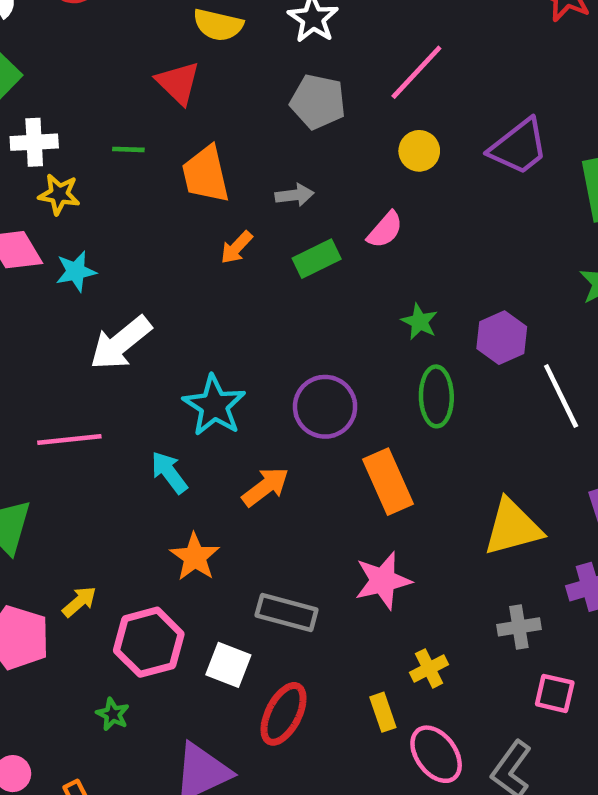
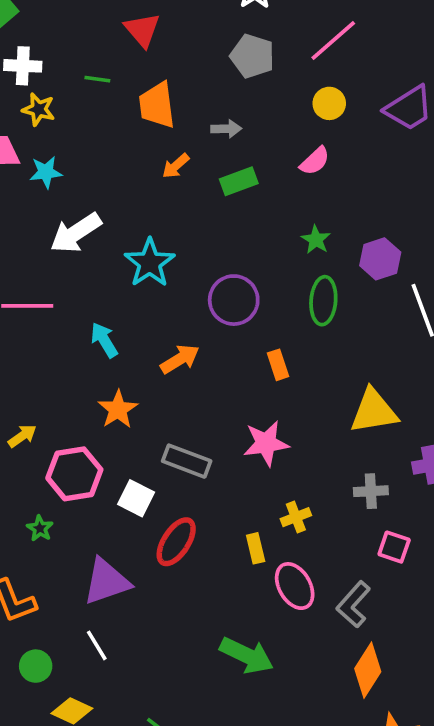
pink semicircle: (385, 230) -> (315, 161), moved
cyan star: (214, 406) -> (150, 263), moved
orange rectangle: (388, 482) -> (278, 365), size x0.6

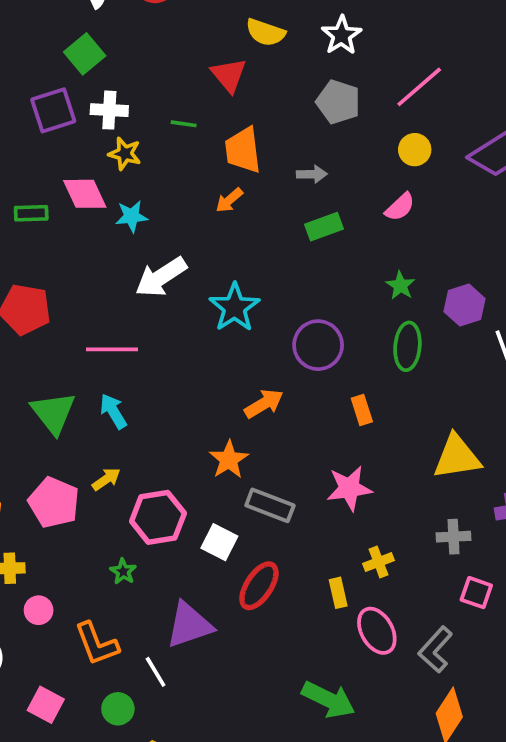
orange arrow: (176, 166) -> (229, 200), moved
cyan arrow: (104, 340) -> (113, 411), moved
orange star: (118, 409) -> (229, 460), moved
white line: (97, 645) -> (156, 672), moved

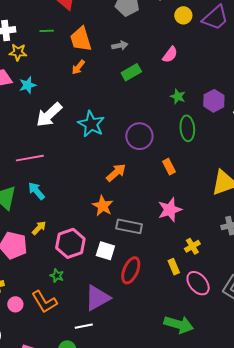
yellow circle: (415, 150) -> (183, 15), moved
orange L-shape: (97, 644) -> (44, 302), moved
white line: (156, 672) -> (84, 326), turned -60

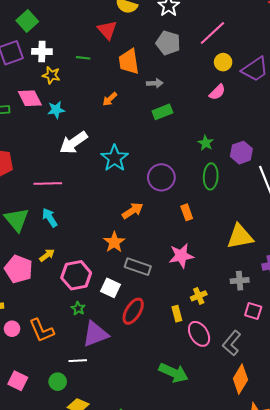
orange trapezoid: (81, 39) -> (129, 61), moved
pink semicircle: (170, 55) -> (217, 92), moved
green star: (57, 276) -> (78, 308), moved

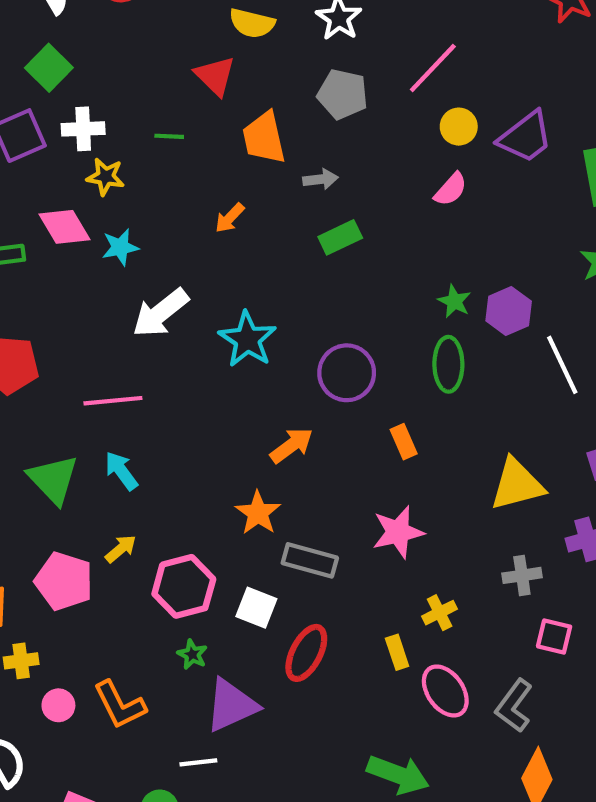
green star: (206, 143) -> (454, 301), moved

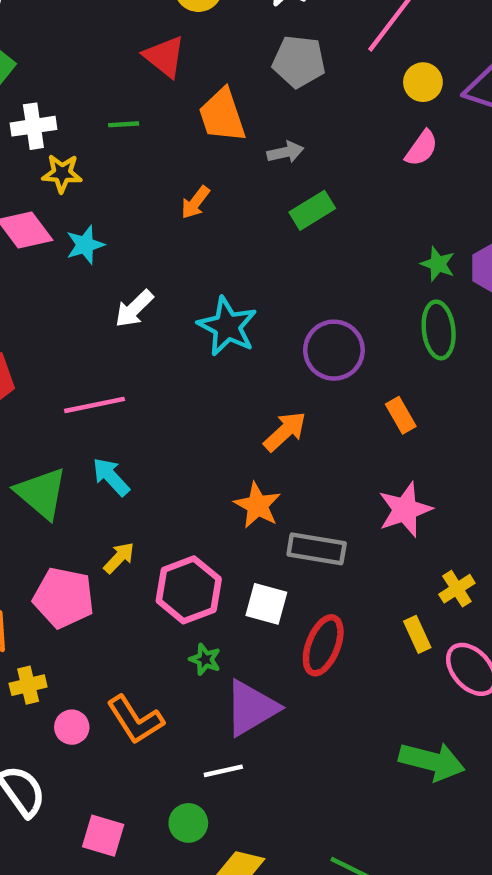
white arrow: (160, 313) -> (134, 309), size x0.7

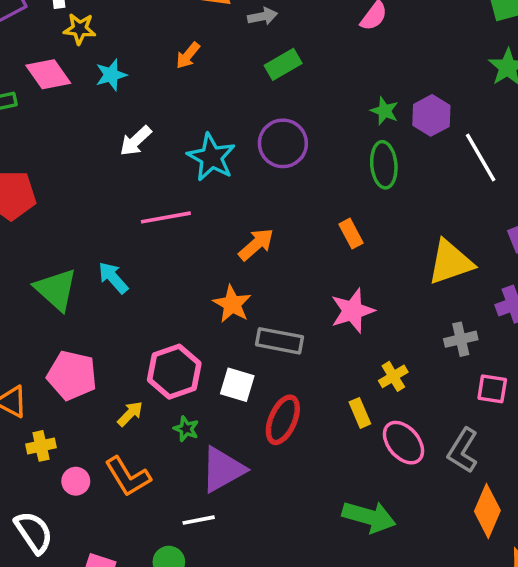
cyan star: (85, 245) -> (111, 75), moved
purple circle: (334, 350) -> (283, 143), moved
pink line: (95, 405) -> (166, 217), moved
yellow arrow: (119, 558) -> (130, 414), moved

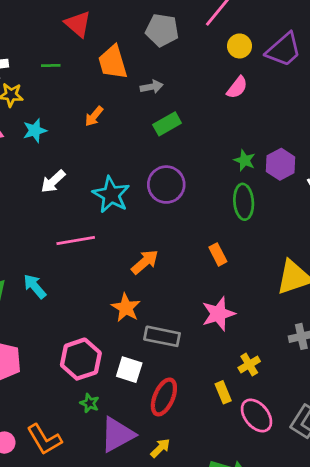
yellow arrow: (130, 414) -> (160, 448), moved

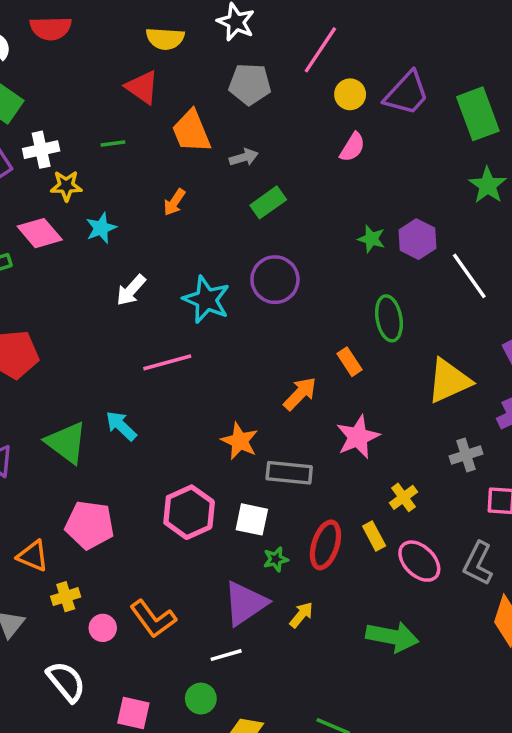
green ellipse: (244, 202) -> (389, 318), moved
orange arrow: (145, 262) -> (300, 394), moved
red ellipse: (164, 397) -> (325, 545), moved
green star: (90, 403) -> (276, 559), moved, turned -30

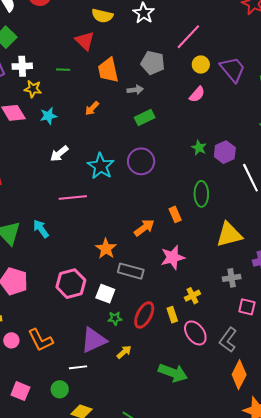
gray pentagon: (250, 84) -> (153, 63), moved
purple trapezoid: (407, 93) -> (233, 69), turned -92

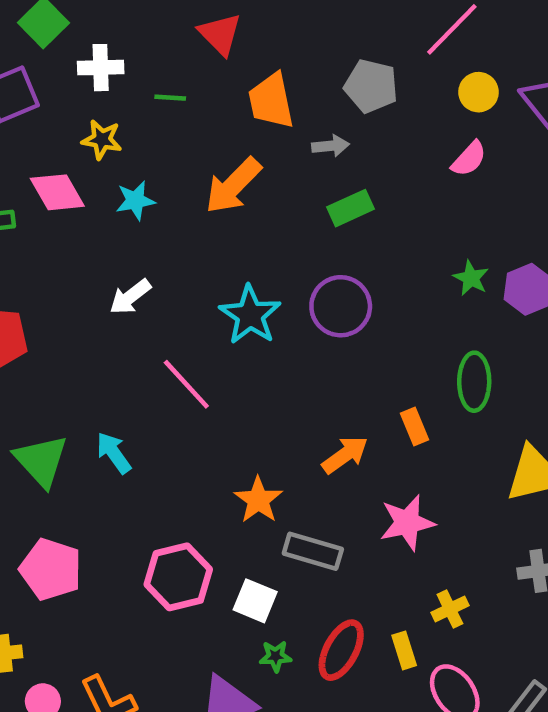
white cross: (22, 66) -> (101, 68), moved
orange arrow: (92, 108) -> (233, 186), size x1.8
white arrow: (59, 154) -> (130, 297), moved
pink line: (73, 198) -> (186, 384), turned 52

